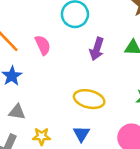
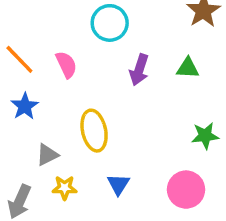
yellow ellipse: (89, 99) -> (94, 131), moved, turned 64
gray triangle: (17, 112) -> (47, 155), moved, turned -36

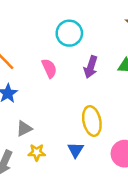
pink semicircle: (66, 65) -> (49, 68), moved
yellow ellipse: (94, 131) -> (92, 121), moved

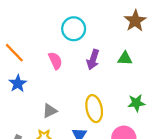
gray triangle: (24, 129) -> (50, 111), moved

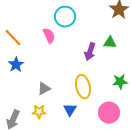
purple arrow: (93, 60) -> (90, 52), moved
pink semicircle: (55, 61) -> (49, 36), moved

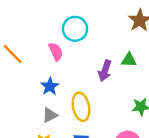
blue star: (16, 65) -> (50, 86), moved
yellow ellipse: (83, 87) -> (81, 107), moved

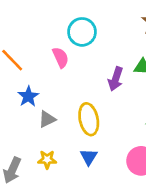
blue star: (50, 86) -> (28, 96), moved
gray triangle: (50, 115) -> (47, 119), moved

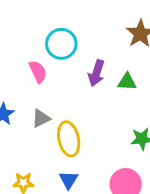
purple arrow: (116, 79) -> (96, 73), moved
gray triangle: (47, 119) -> (41, 118), moved

